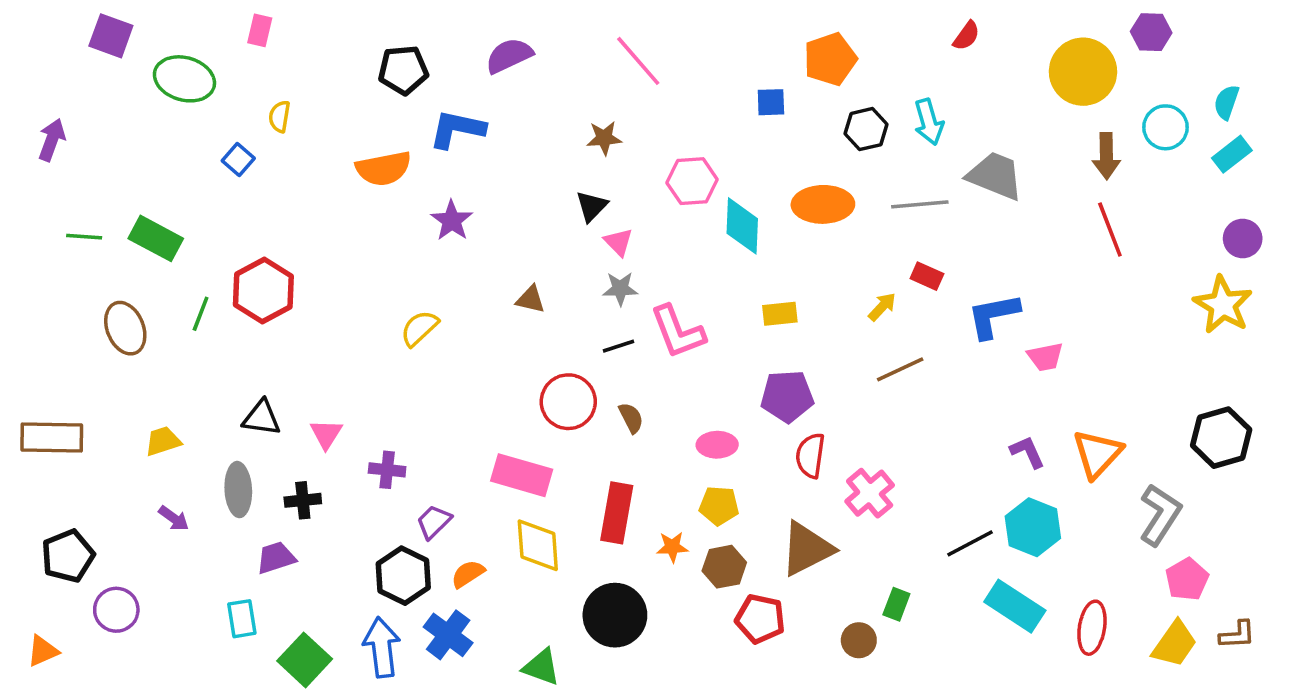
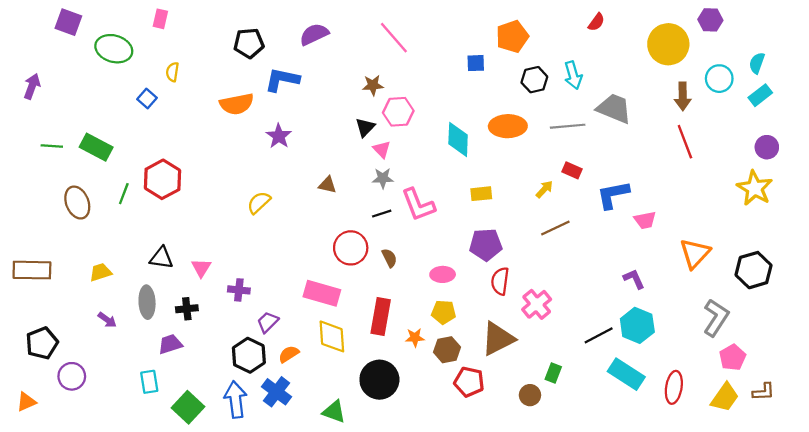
pink hexagon: (692, 181) -> (398, 112), moved
orange triangle: (1097, 454) -> (695, 253), moved

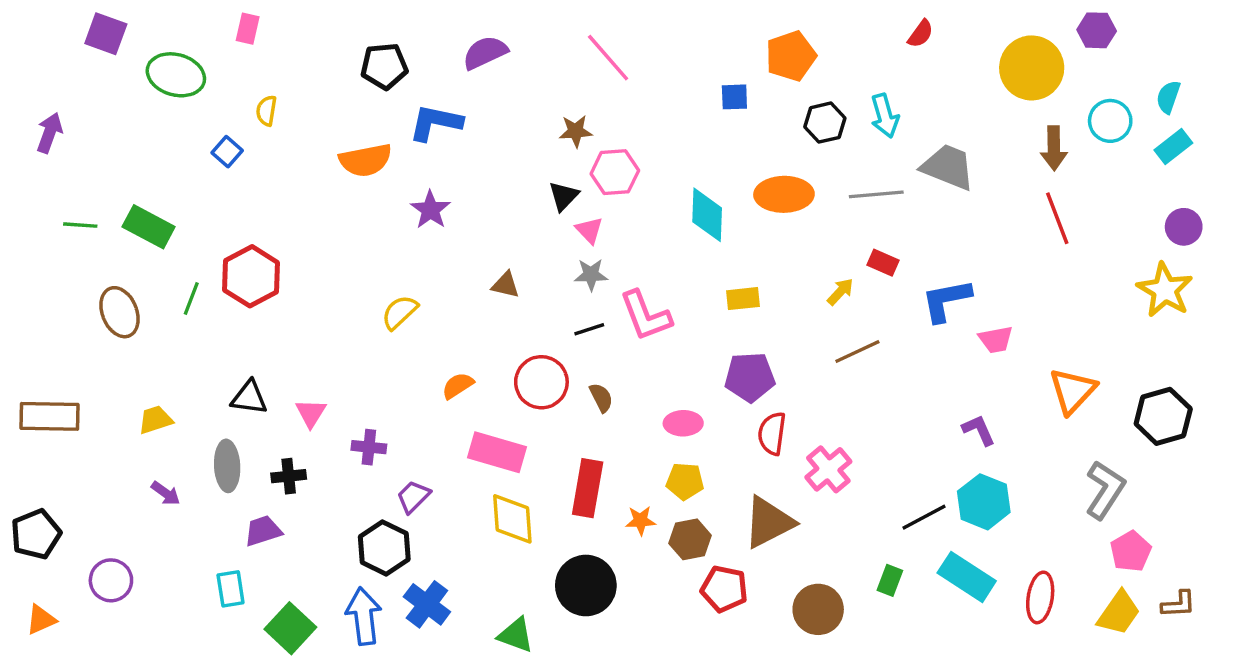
black pentagon: (42, 343) -> (36, 534), moved
orange semicircle: (289, 354) -> (458, 386), moved
green rectangle: (553, 373) -> (890, 580), moved
brown circle: (530, 395) -> (818, 609), size x1.5

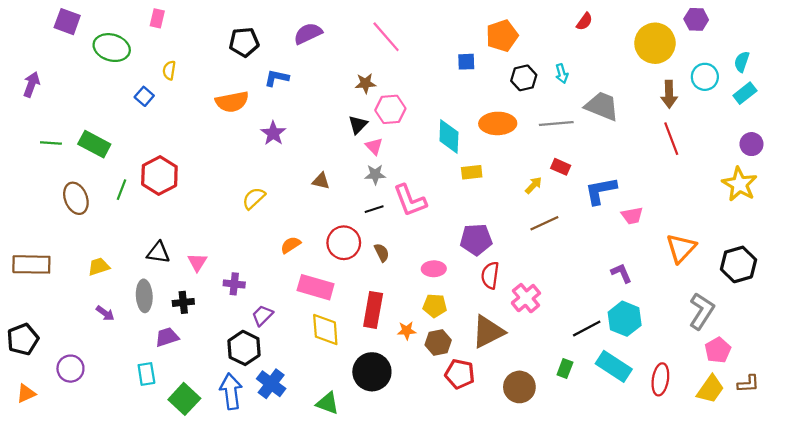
cyan arrow: (885, 116) -> (562, 74), size x0.7
blue L-shape: (436, 123) -> (277, 78), size x0.7
yellow rectangle: (743, 299) -> (472, 172), moved

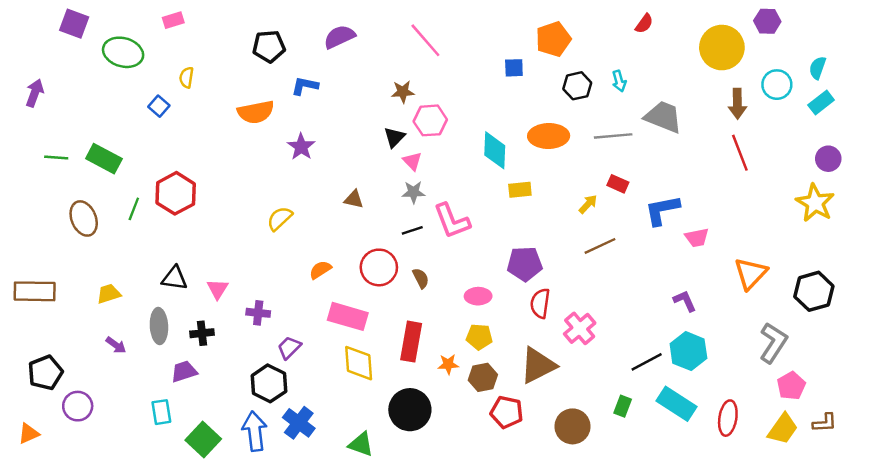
pink rectangle: (157, 18) -> (173, 20), turned 60
black pentagon: (23, 339) -> (45, 373), moved

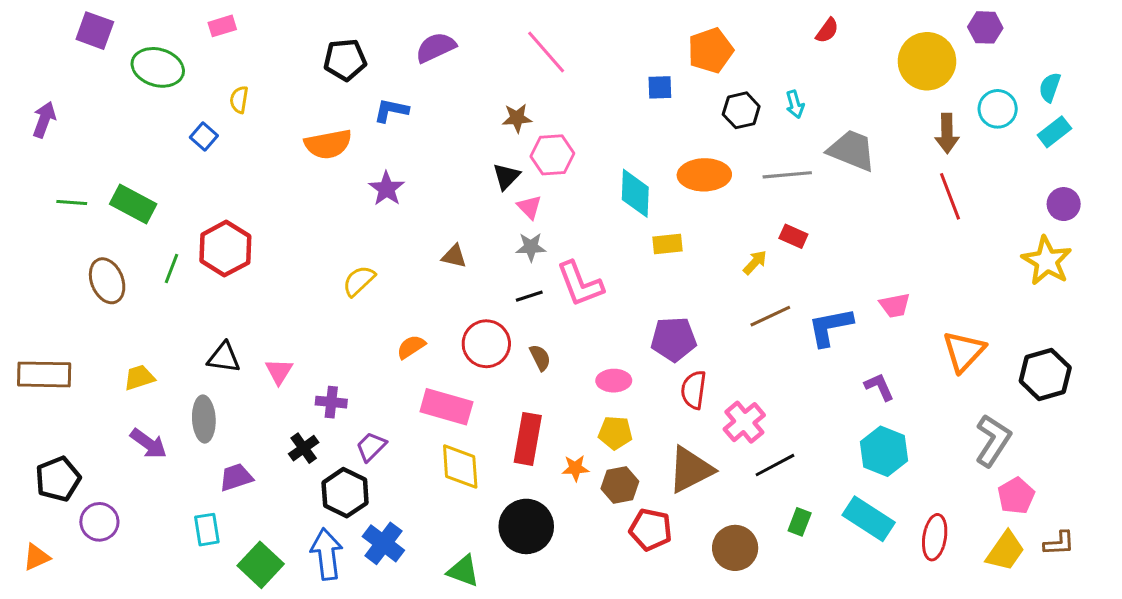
blue L-shape: (662, 210) -> (830, 327), moved
black cross: (202, 333) -> (304, 448), moved, turned -30
purple arrow: (116, 345) -> (149, 444), size x1.4
black line: (647, 362) -> (775, 465), moved

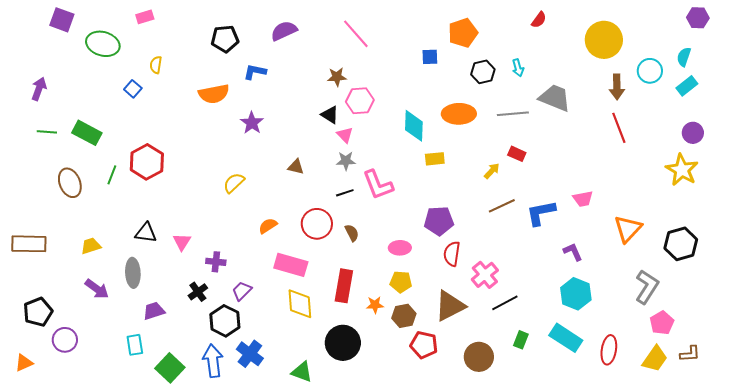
purple hexagon: (985, 27) -> (698, 18), moved
purple arrow: (44, 120) -> (39, 89), moved
black triangle: (506, 176) -> (330, 115), turned -42

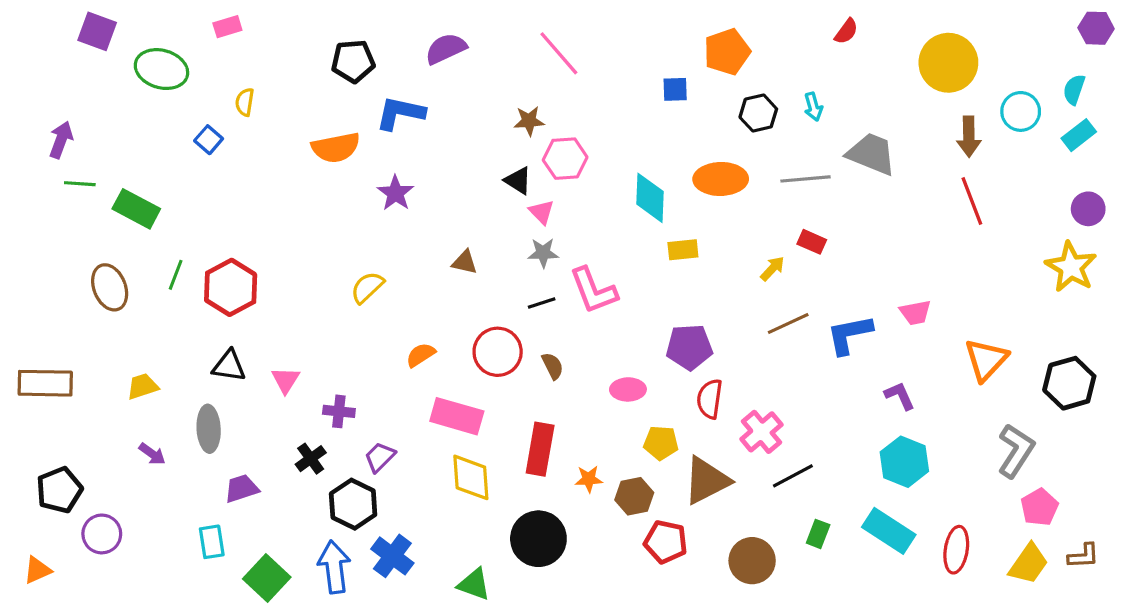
blue L-shape: (255, 72) -> (400, 113), size x1.4
green line: (47, 132) -> (80, 184), moved
red hexagon: (147, 162) -> (231, 287), moved
yellow pentagon: (401, 282) -> (661, 443), moved
purple arrow: (97, 289) -> (152, 454), size x0.7

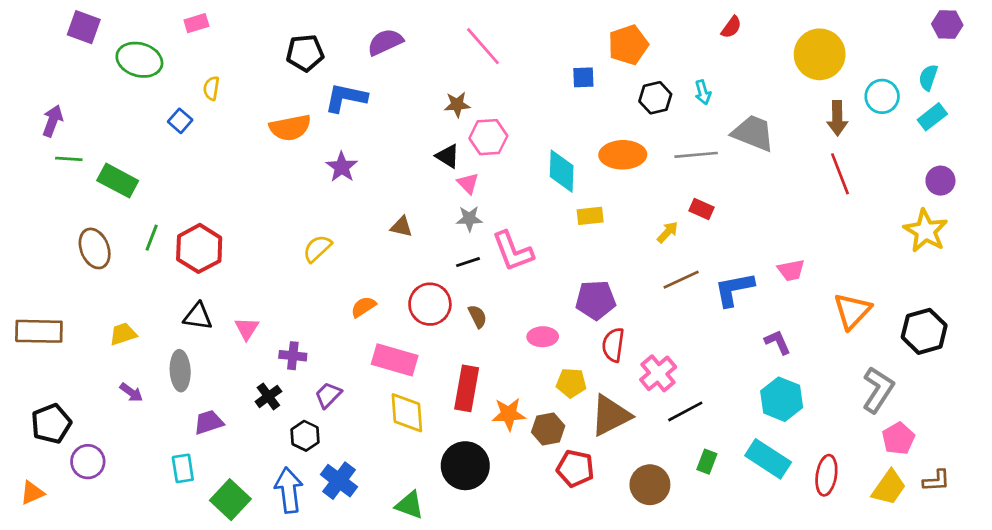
orange star: (589, 479) -> (509, 414), size x1.4
black hexagon: (353, 504) -> (305, 436), size x0.7

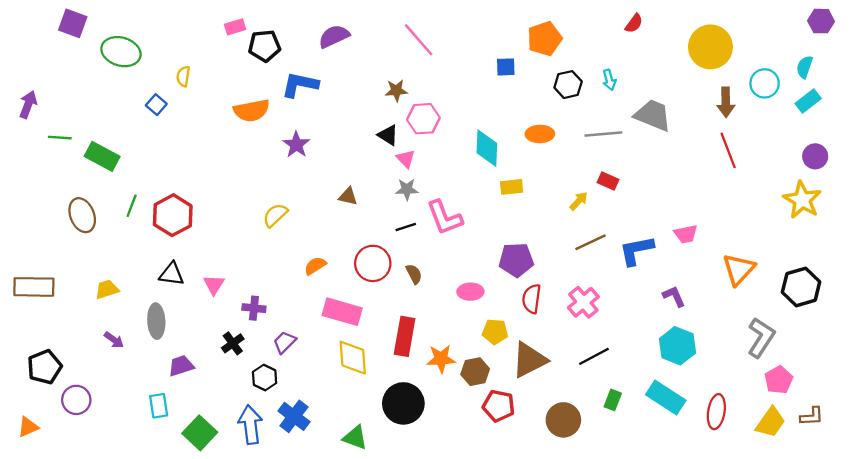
pink rectangle: (196, 23) -> (235, 27), moved
purple arrow: (53, 121) -> (28, 105), moved
orange ellipse: (623, 155) -> (540, 134), size x0.7
pink cross: (658, 373) -> (583, 302), moved

